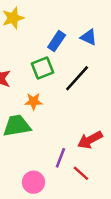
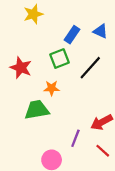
red line: (81, 173) -> (103, 151), moved

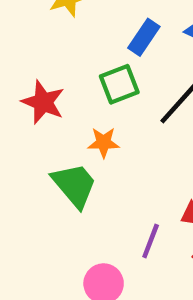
green trapezoid: (37, 110) -> (74, 185), turned 60

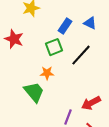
red star: (43, 102) -> (14, 39), moved

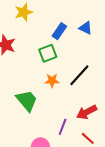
black line: (81, 55) -> (79, 75), moved
orange star: (47, 73) -> (52, 81), moved

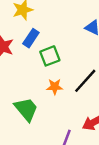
blue rectangle: (59, 31) -> (31, 38), moved

